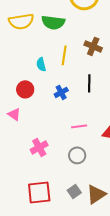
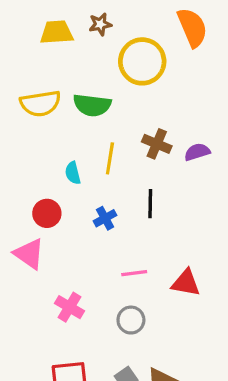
pink triangle: (14, 114) -> (29, 254), size x1.5
pink cross: (39, 147) -> (70, 307), turned -30

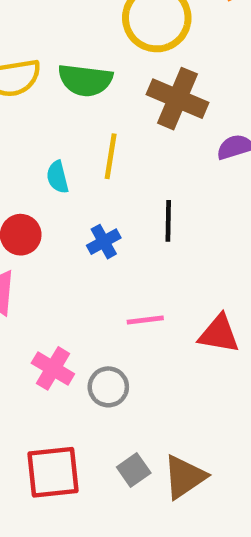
brown cross: (157, 144) -> (178, 99), moved, size x1.4
gray circle: (131, 320) -> (108, 387), moved

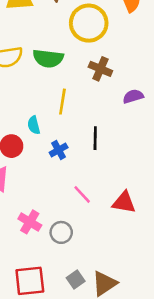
brown cross: (178, 99) -> (100, 69), size x0.7
cyan semicircle: (58, 177) -> (34, 125), moved
pink line: (145, 320) -> (82, 194), turned 54

